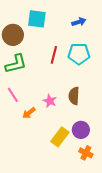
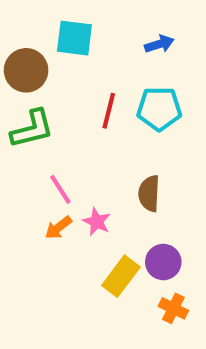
pink line: (13, 95) -> (60, 189), moved
pink star: (50, 101) -> (97, 222), moved

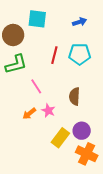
pink line: (60, 189) -> (36, 86), moved
orange cross: (173, 308) -> (87, 154), size x1.5

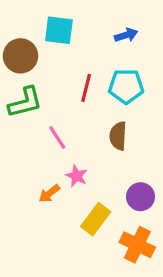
brown semicircle: (75, 96) -> (118, 136), moved
orange arrow: (29, 114) -> (49, 194), moved
purple circle: (82, 131) -> (141, 197), moved

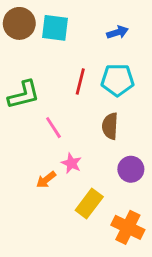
brown circle: (20, 56) -> (19, 23), moved
purple circle: (141, 197) -> (131, 169), moved

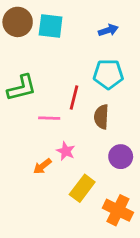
red line: (80, 81) -> (74, 98), moved
pink line: (53, 128) -> (49, 118), turned -55

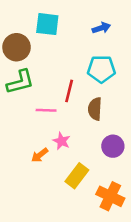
brown circle: (18, 22) -> (17, 47), moved

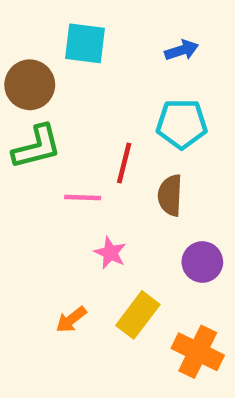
orange arrow: (40, 155) -> (71, 320), moved

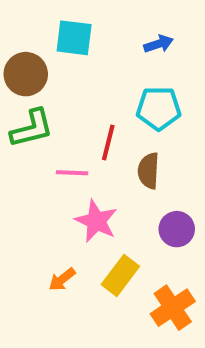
pink star: (110, 253) -> (96, 221), size x1.5
orange cross: (198, 352) -> (173, 308), turned 30

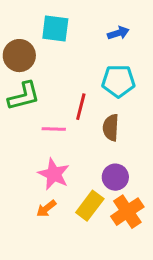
pink star: (96, 221) -> (54, 174), moved
purple circle: (177, 229) -> (115, 177), moved
orange cross: (173, 308) -> (127, 212), moved

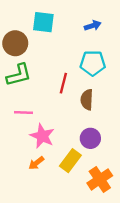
pink line: (54, 129) -> (23, 112), moved
orange cross: (127, 212) -> (100, 179), moved

